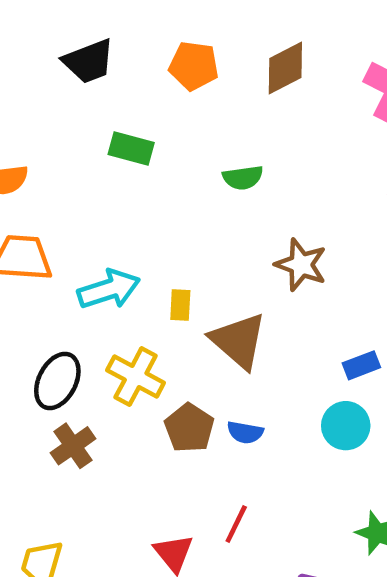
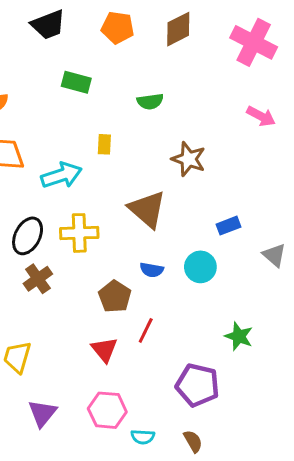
yellow rectangle: (180, 305) -> (104, 144), moved
yellow cross: (136, 377) -> (79, 233), turned -30
cyan circle: (346, 426) -> (200, 267), moved
brown pentagon: (189, 428) -> (115, 296), moved

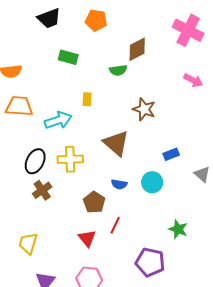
brown diamond: (178, 29) -> (137, 49), moved

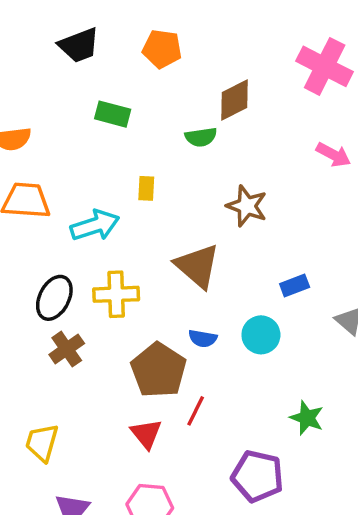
brown pentagon: (94, 202) -> (159, 370), size x1.4

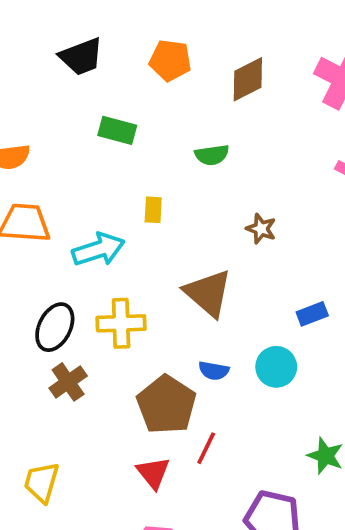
brown diamond: (234, 100) -> (248, 79), moved
brown star: (247, 206) -> (261, 229), size x0.7

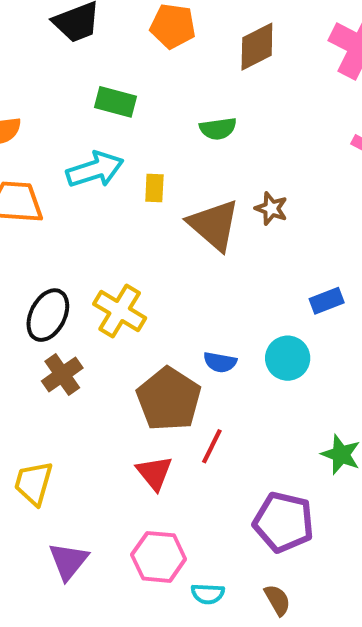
cyan arrow: (98, 250) -> (95, 170), moved
brown triangle: (208, 293) -> (214, 225), moved
yellow cross: (121, 323) -> (120, 311), turned 33

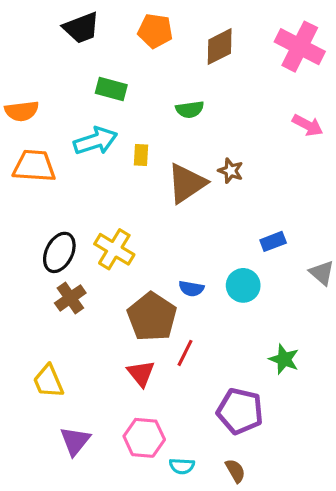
brown triangle: (214, 225) -> (187, 183), turned 45
yellow trapezoid: (34, 483) -> (48, 381), turned -39

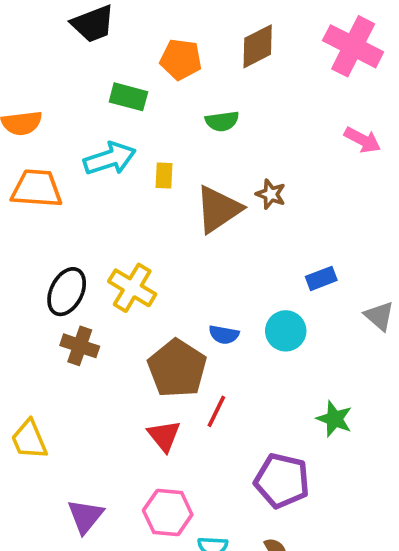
orange pentagon: (155, 31) -> (181, 59), moved
brown cross: (70, 298) -> (80, 346), turned -36
yellow trapezoid: (48, 381) -> (29, 439), moved

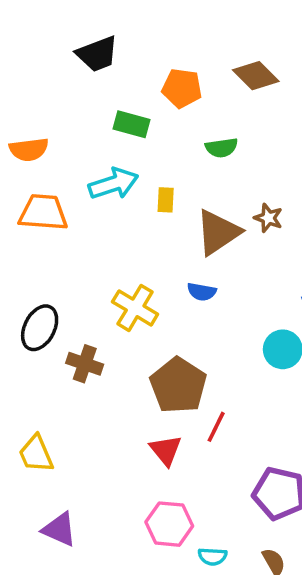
brown diamond: (258, 46) -> (256, 76), turned 72
black ellipse: (67, 292) -> (40, 328), moved
blue semicircle: (224, 335) -> (202, 292), moved
purple triangle: (85, 516) -> (59, 529), moved, turned -45

